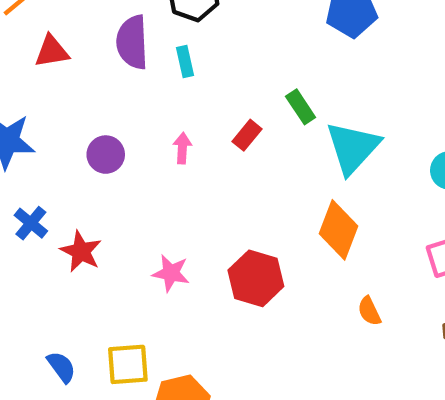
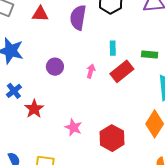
cyan rectangle: (185, 61) -> (113, 48), moved
green rectangle: (301, 107) -> (150, 55), moved, turned -63
red rectangle: (247, 135) -> (122, 71), size x1.6

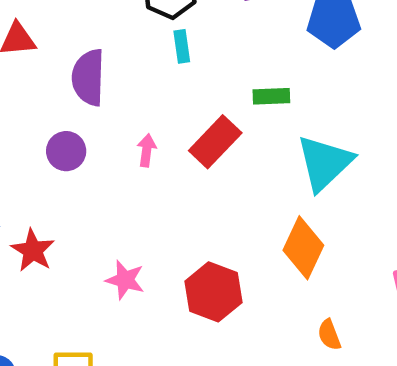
purple semicircle: (78, 18) -> (88, 77), moved
cyan rectangle: (113, 48) -> (182, 46), moved

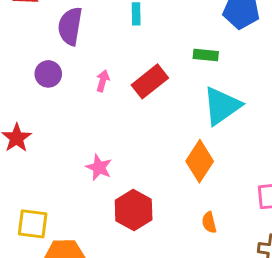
green rectangle: (271, 96) -> (206, 55), moved
pink star: (125, 280) -> (99, 167), moved
red hexagon: (213, 292) -> (134, 210), moved

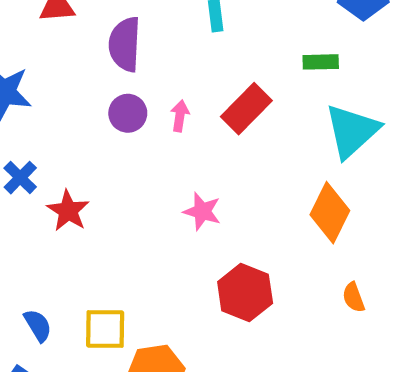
purple circle: (48, 74) -> (128, 113), moved
pink star: (99, 167) -> (202, 211), moved

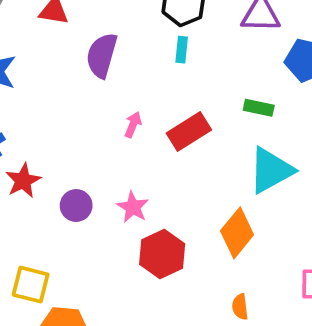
purple circle: (128, 113) -> (76, 206), moved
red hexagon: (245, 293) -> (162, 254), moved

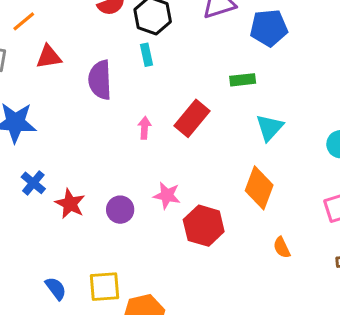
cyan rectangle: (182, 50) -> (147, 55), moved
cyan triangle: (271, 170) -> (270, 128), size x0.7

